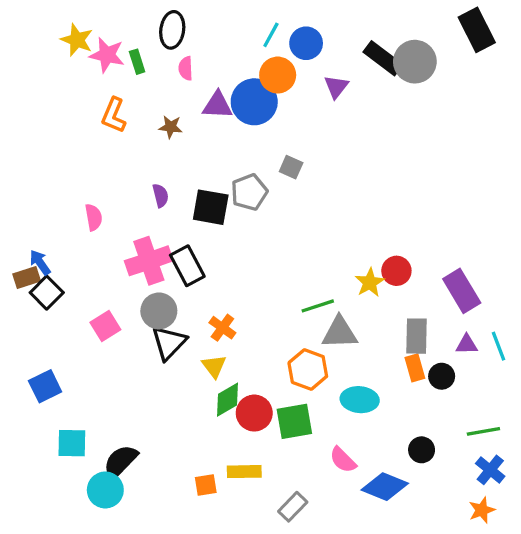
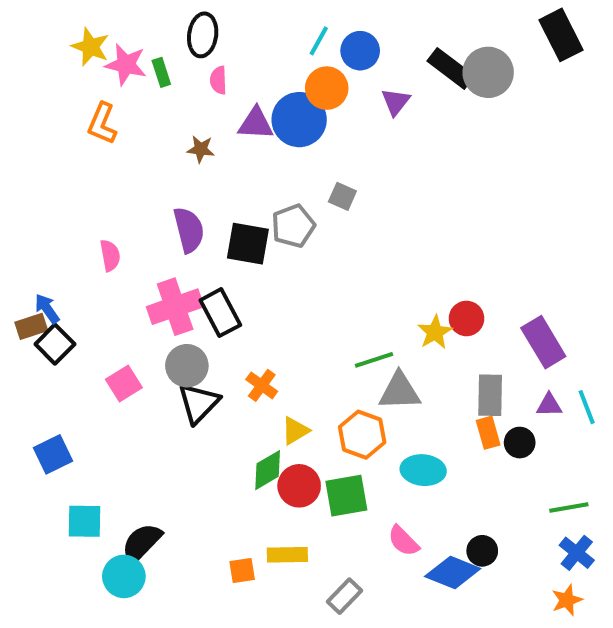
orange L-shape: (114, 115) -> (102, 124), moved
purple semicircle: (161, 196) -> (189, 230), size x1.6
yellow triangle: (214, 366) -> (295, 431), moved, turned 36
black circle: (422, 450) -> (482, 551), moved

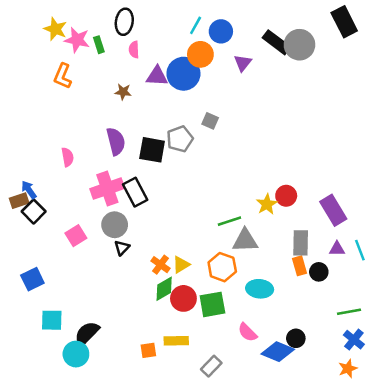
orange cross: (262, 385) -> (161, 265), moved
black triangle: (199, 403) -> (122, 248), size x0.6

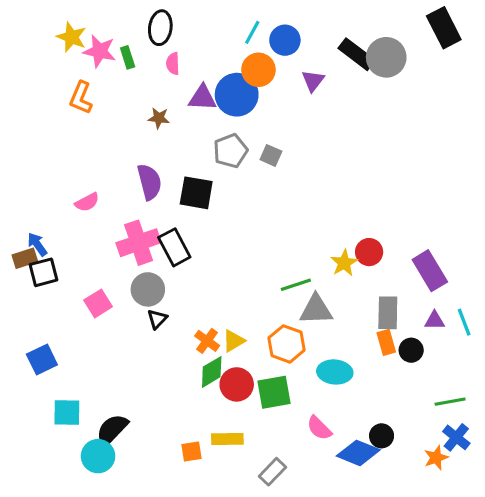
gray pentagon: (180, 139) -> (230, 151), moved
pink semicircle: (67, 157) -> (87, 202), turned 72
black square: (34, 211) -> (43, 272), turned 30
orange star: (348, 369) -> (436, 458), moved

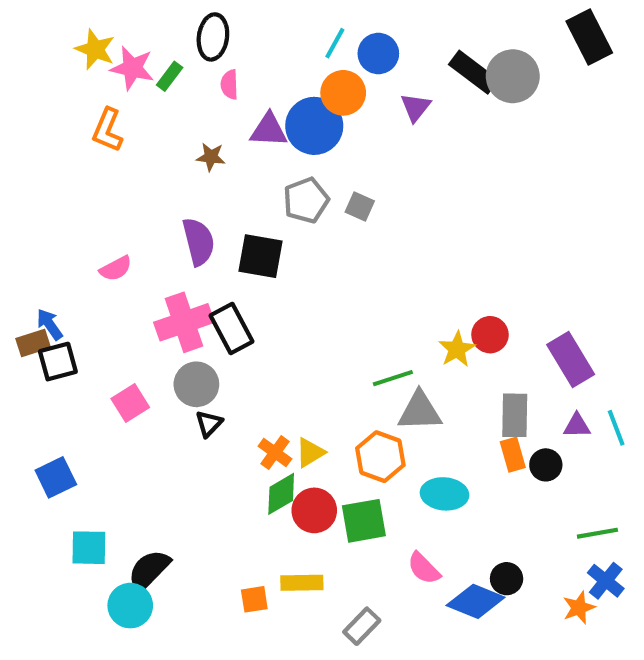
green rectangle: (128, 57) -> (170, 76), turned 55

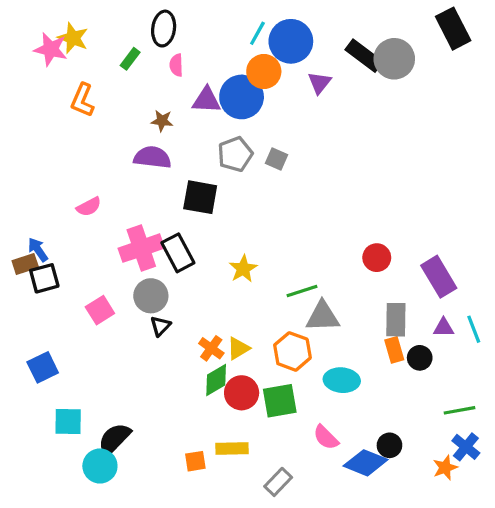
blue circle: (378, 54) -> (291, 41), size x1.4
pink star: (132, 68) -> (51, 49), moved
purple semicircle: (198, 242) -> (152, 157), moved, turned -69
yellow star: (457, 349) -> (243, 269), moved

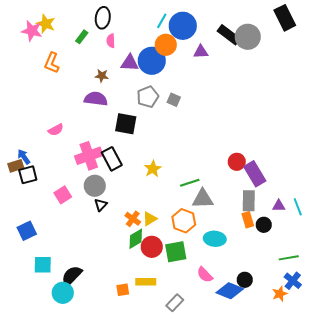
purple triangle: (319, 83) -> (201, 52), turned 49
purple rectangle: (439, 277) -> (255, 174), moved

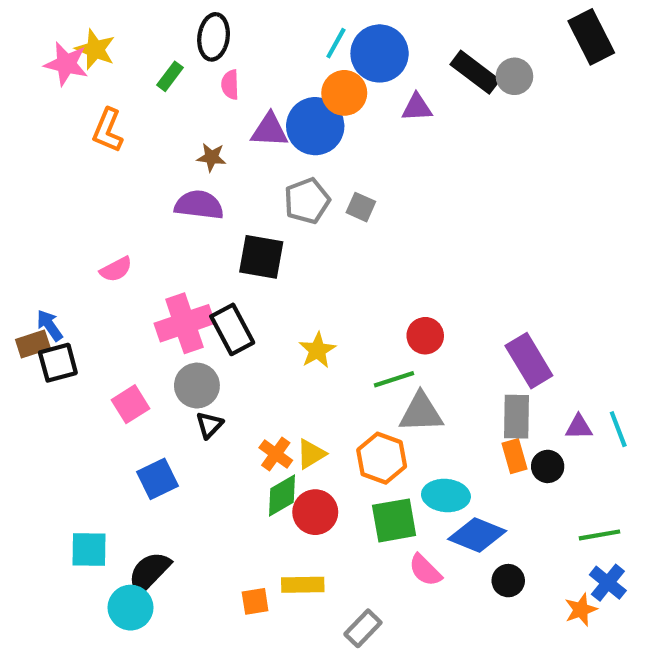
gray circle: (248, 37) -> (514, 76), size x0.7
red circle: (237, 162) -> (425, 336), moved
blue square: (27, 231) -> (158, 479), moved
green square: (176, 252) -> (394, 520), moved
blue diamond: (230, 291) -> (477, 535), moved

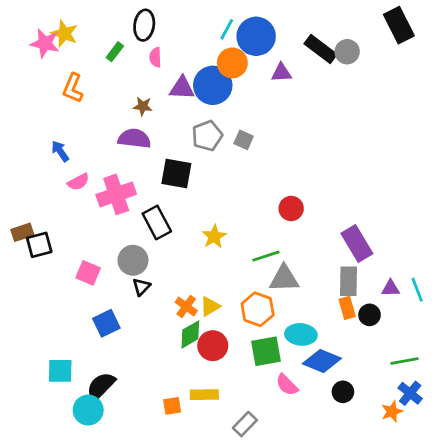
pink cross: (184, 323) -> (116, 194), moved
blue arrow: (50, 325) -> (60, 151), moved
red circle: (425, 336) -> (291, 208), moved
pink square: (131, 404) -> (88, 273), turned -35

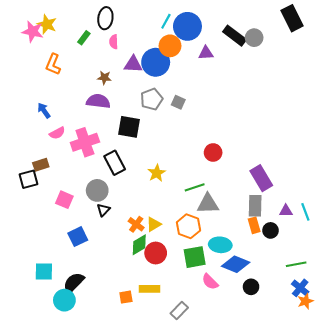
brown rectangle: (22, 232) -> (41, 165), moved
orange star: (392, 411) -> (305, 301), moved

